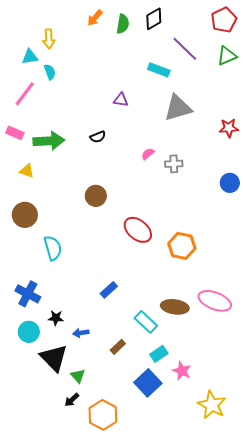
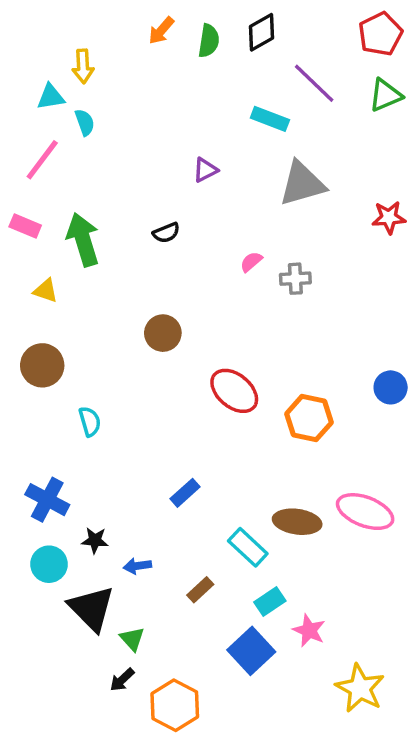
purple triangle: (121, 100) -> (205, 170), turned -35
green arrow: (49, 141) -> (83, 240), turned -104
blue circle: (230, 183) -> (391, 387), moved
cyan semicircle: (53, 248) -> (90, 421), size x0.7

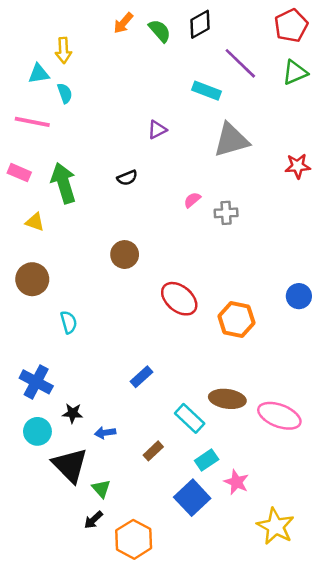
green semicircle: (209, 41) -> (160, 31), turned -50
pink line: (42, 160) -> (32, 122), turned 64
pink ellipse: (365, 512) -> (279, 416), moved

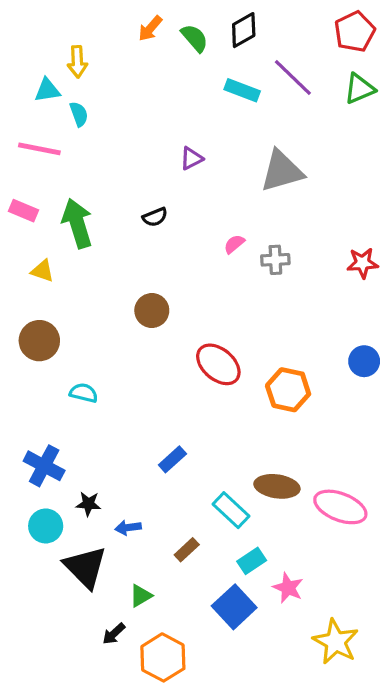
cyan rectangle: (207, 91) -> (242, 90), moved
red star: (298, 166) -> (363, 263), moved
cyan semicircle: (69, 322) -> (84, 393), turned -60
green triangle: (101, 489) -> (141, 596), moved, turned 42

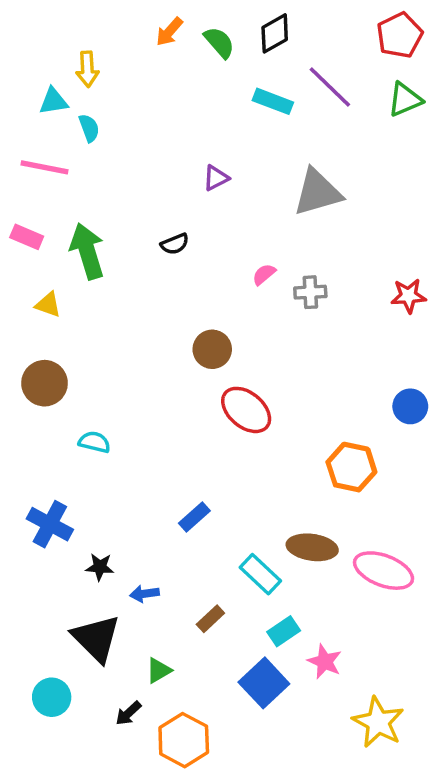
brown circle: (152, 311) -> (212, 349), moved
orange hexagon: (288, 390) -> (351, 467), moved
cyan circle: (46, 526) -> (52, 697), moved

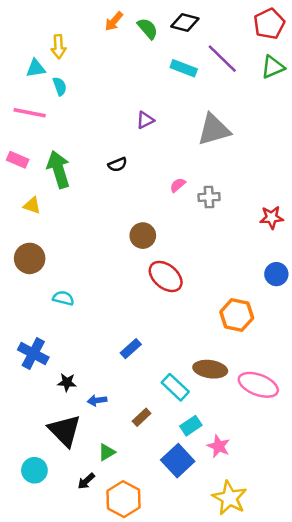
black diamond: (275, 33) -> (185, 23), turned 44
red star: (408, 296) -> (272, 218), moved
yellow star: (378, 722) -> (229, 498), moved

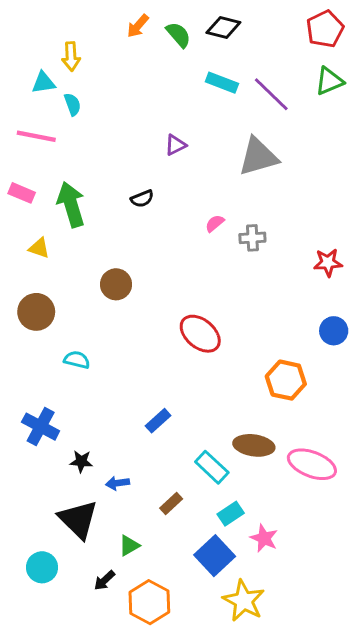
purple line: (222, 59) -> (271, 94), moved
brown circle: (143, 236) -> (116, 284), moved
yellow star: (229, 498) -> (244, 601), moved

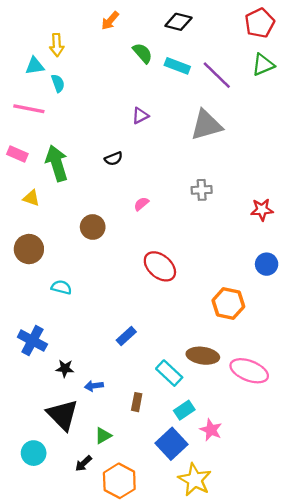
green semicircle: (178, 35) -> (143, 53), moved
pink semicircle: (215, 223) -> (141, 204), moved
brown rectangle: (171, 503) -> (137, 402), turned -36

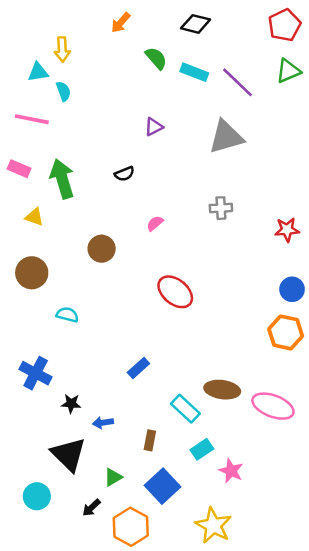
orange hexagon: (228, 304) -> (286, 332), moved
blue square: (172, 444) -> (163, 486), moved

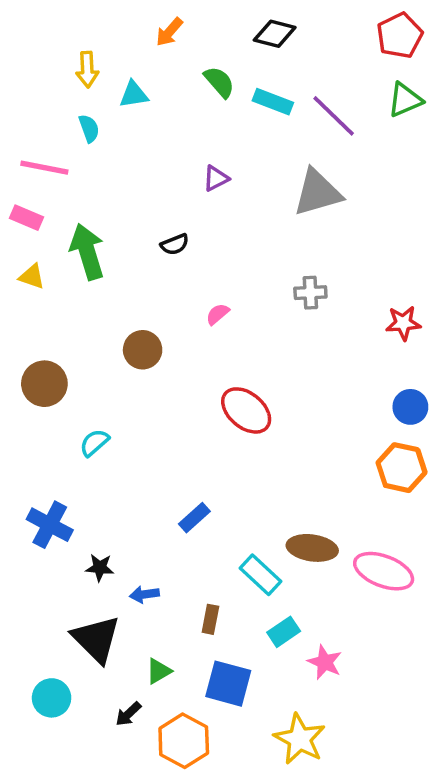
cyan triangle: (38, 72) -> (134, 94), moved
pink rectangle: (19, 169) -> (27, 218), moved
yellow triangle: (34, 217) -> (32, 277), moved
cyan semicircle: (67, 315) -> (94, 443), turned -55
blue square: (163, 486) -> (228, 684), turned -32

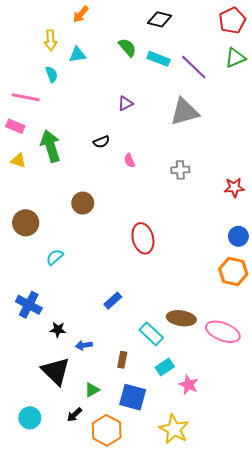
orange arrow: (169, 32) -> (81, 14), moved
pink semicircle: (218, 314) -> (129, 161), moved, turned -72
red ellipse: (246, 410) -> (143, 238), turned 36
cyan circle: (52, 698) -> (30, 418), moved

